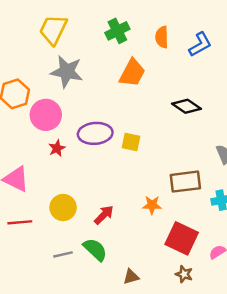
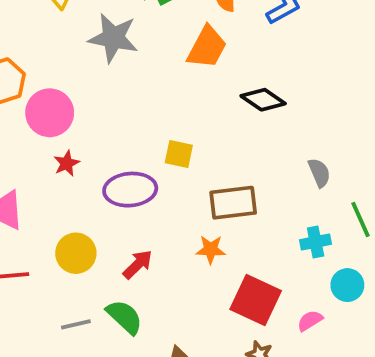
gray star: (67, 72) -> (113, 38), moved
orange trapezoid: (132, 73) -> (207, 47), moved
purple ellipse: (95, 133) -> (130, 190), moved
brown rectangle: (185, 182) -> (233, 203), moved

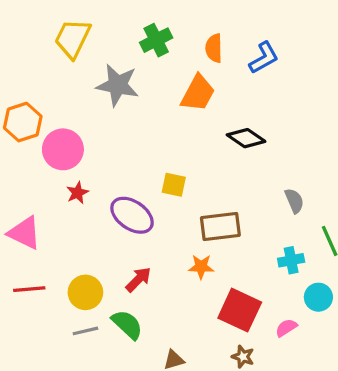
purple ellipse: (130, 190) -> (132, 215), turned 39
yellow circle: (76, 253) -> (85, 292), moved

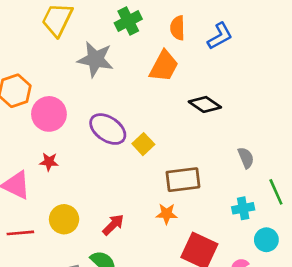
yellow square: (174, 185) -> (143, 144), turned 35
red star: (77, 193) -> (49, 162), moved, turned 30
purple ellipse: (132, 215) -> (108, 129), moved
yellow circle: (85, 292) -> (64, 219), moved

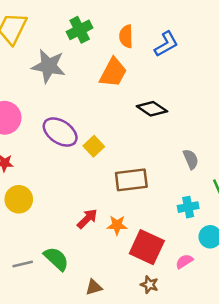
orange star: (167, 214) -> (117, 225), moved
yellow circle: (64, 219) -> (19, 199), moved
red arrow: (113, 225) -> (87, 219), moved

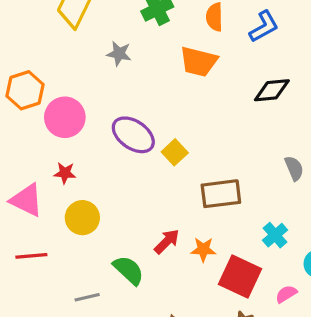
gray star: (49, 66) -> (119, 54), size x0.6
orange trapezoid: (113, 73) -> (199, 62), turned 76
black diamond: (152, 109) -> (272, 90), moved, turned -40
cyan cross: (188, 207) -> (275, 235), moved, turned -30
green semicircle: (56, 259) -> (129, 270), moved

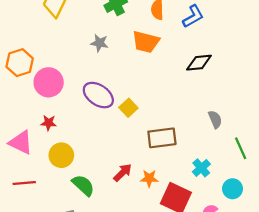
gray star: (119, 54) -> (99, 43), moved
green semicircle: (129, 270) -> (83, 185), moved

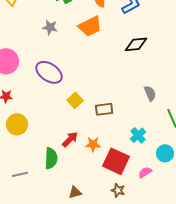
orange trapezoid: (146, 42) -> (90, 26), turned -40
yellow square: (128, 108) -> (75, 100), moved
brown rectangle: (162, 138) -> (104, 109), size x0.7
green semicircle: (83, 185) -> (51, 158), moved, turned 50

